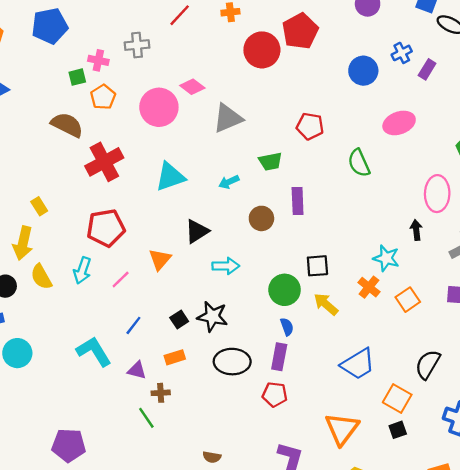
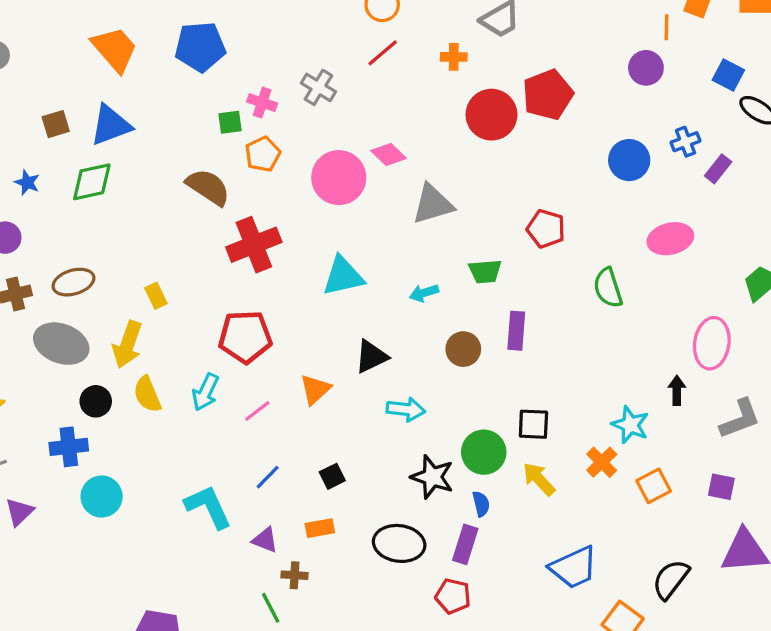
gray cross: (137, 45) -> (318, 87), turned 30
black star: (212, 316) -> (432, 477), moved

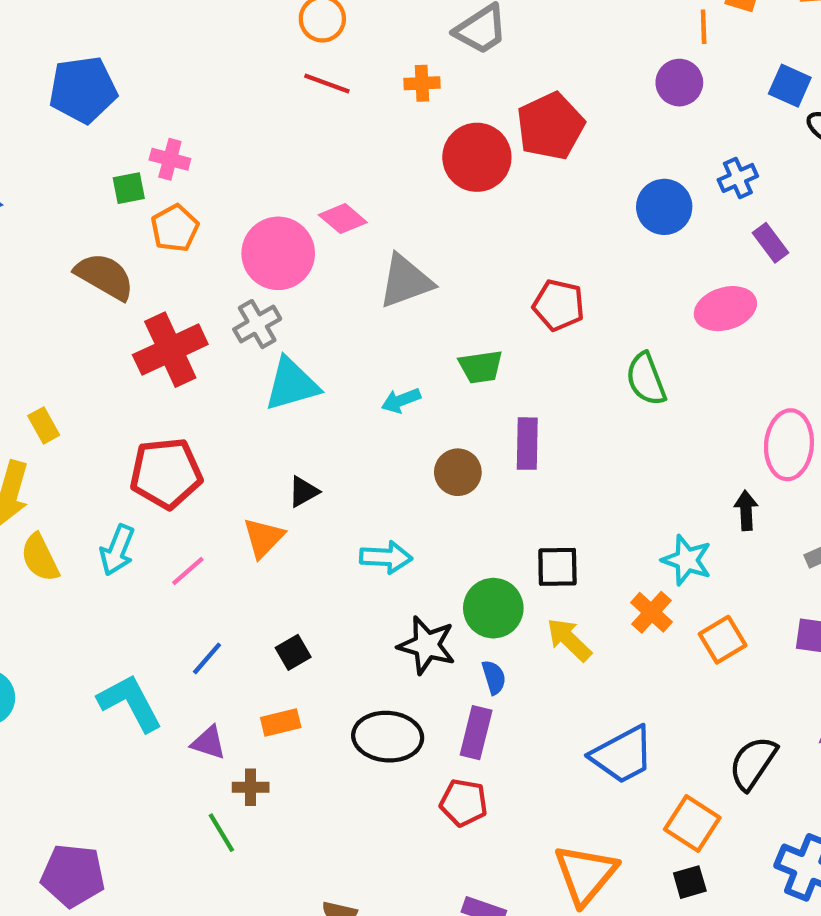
red line: (383, 53) -> (327, 83), turned 64
gray cross: (318, 87) -> (257, 324), moved, turned 32
purple rectangle: (718, 169) -> (771, 243), moved, turned -72
black triangle: (371, 356) -> (303, 492), moved, size x0.7

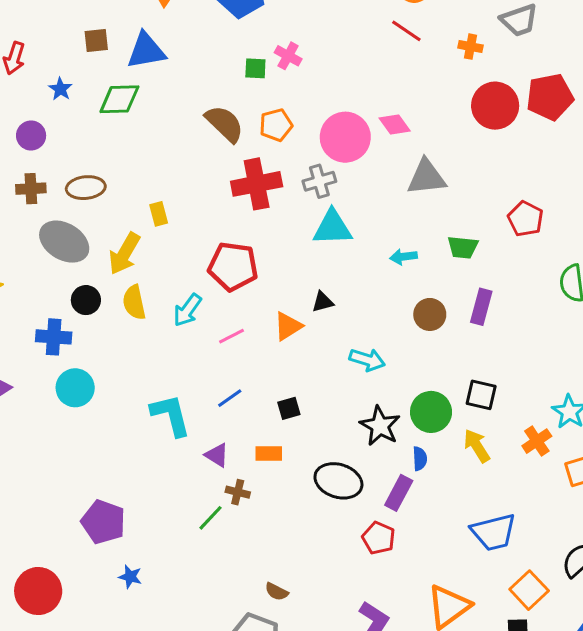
orange pentagon: (175, 228) -> (276, 125), moved
green line: (221, 833) -> (210, 518), turned 60

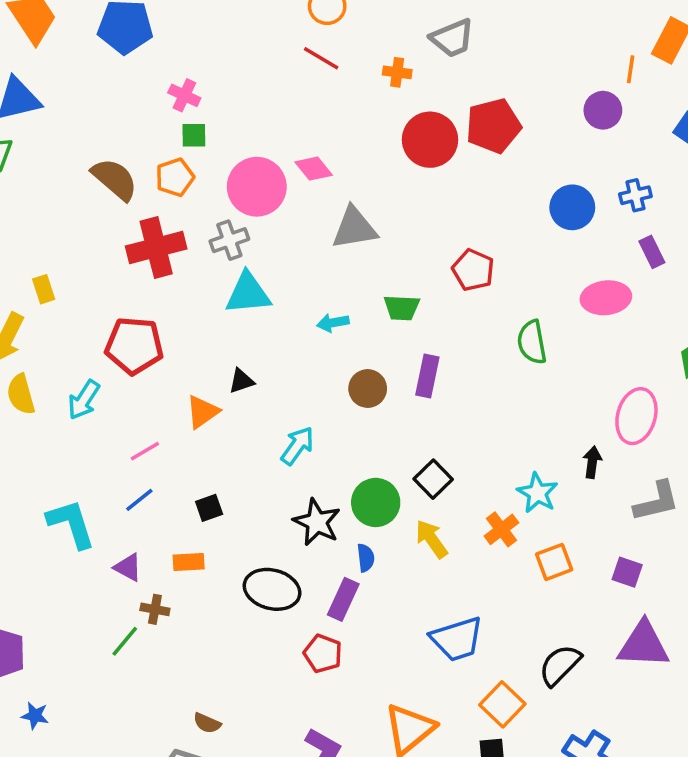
green square: (255, 68) -> (194, 135), moved
pink line: (232, 336) -> (145, 451), moved
cyan arrow: (367, 360) -> (297, 446), turned -68
black square: (481, 395) -> (433, 479), turned 36

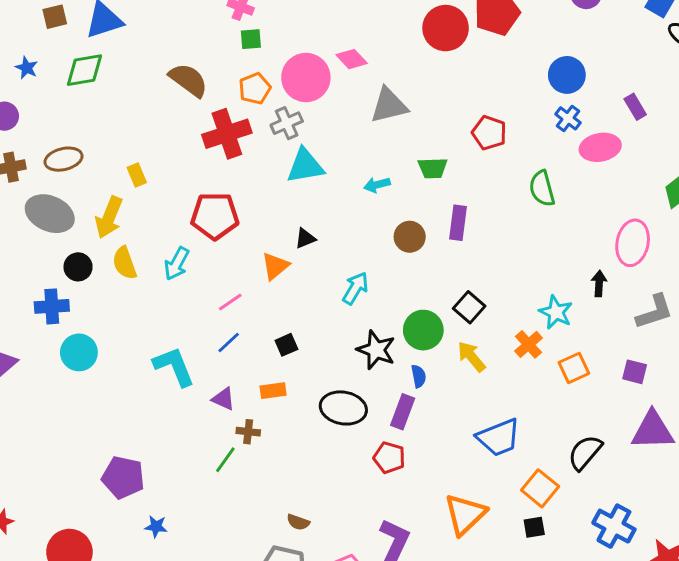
orange pentagon: (175, 177) -> (255, 89), moved
blue cross: (635, 195) -> (568, 118), moved, turned -35

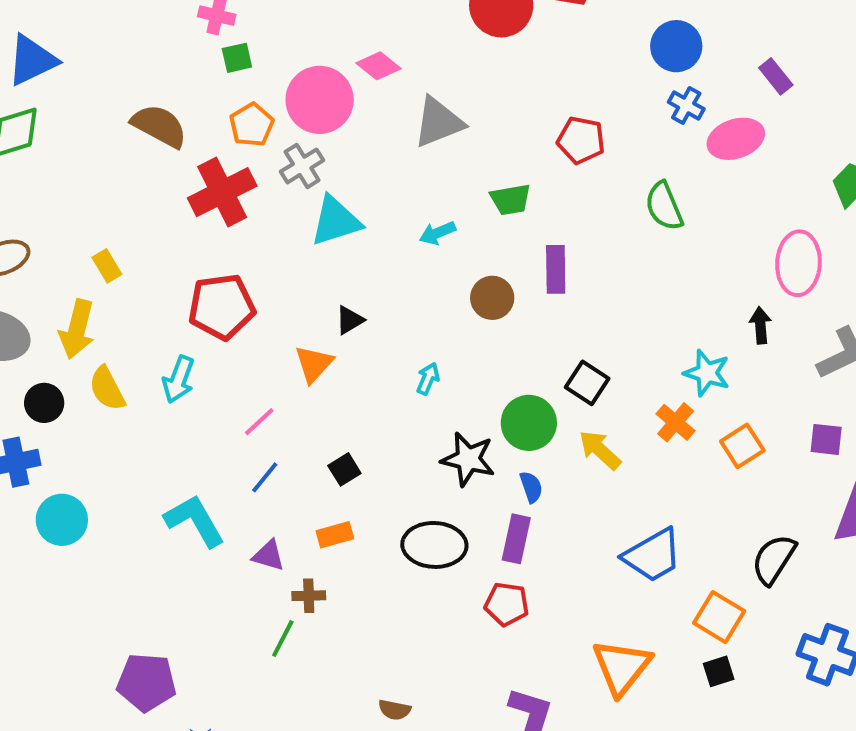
cyan arrow: (355, 288) -> (428, 379), size x0.7

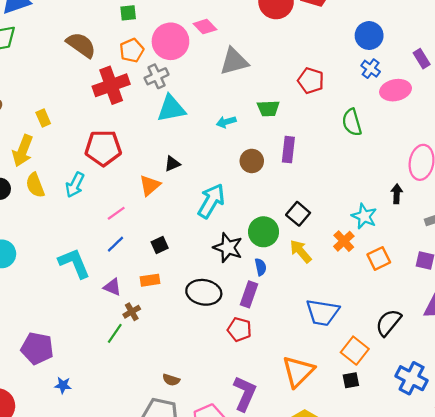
cyan arrow: (428, 379) -> (211, 201), size x2.0
blue trapezoid: (653, 555) -> (322, 312), turned 32
brown cross: (309, 596) -> (132, 312), turned -35

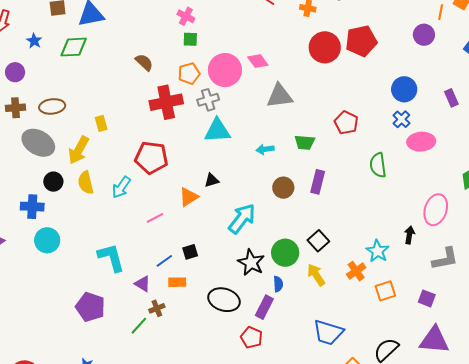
brown semicircle: (81, 45) -> (144, 62), size x0.7
purple rectangle: (422, 59) -> (451, 98), moved
blue line: (116, 244) -> (164, 261), moved
purple pentagon: (37, 348) -> (90, 307), moved

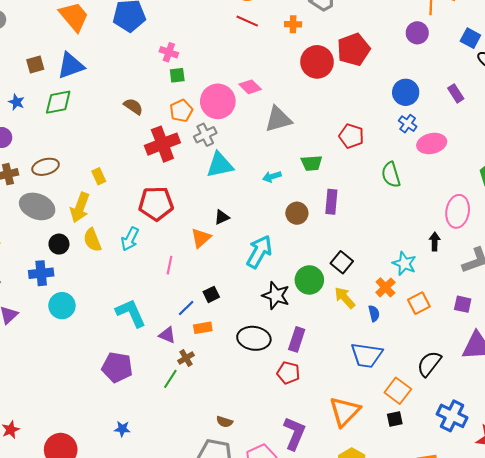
pink line: (155, 218) -> (170, 265), turned -42
blue semicircle: (278, 284) -> (374, 313), moved

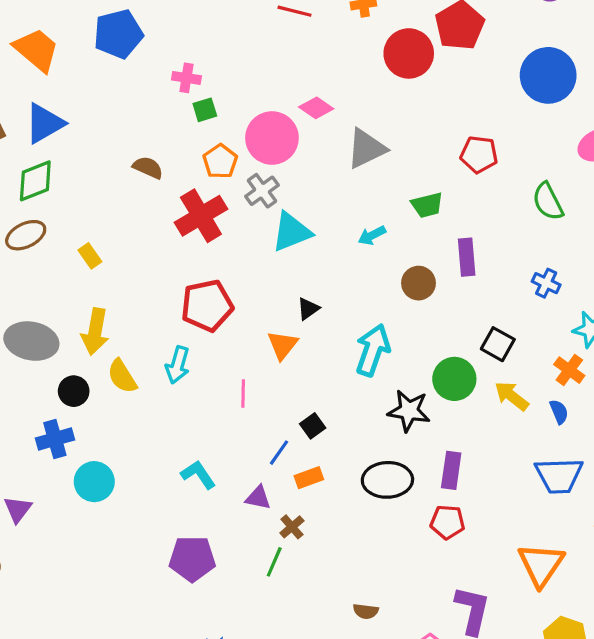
blue circle: (406, 92) -> (548, 75), size x1.4
blue cross: (408, 124) -> (546, 283), moved
brown ellipse: (46, 167) -> (26, 235), moved
yellow rectangle: (99, 176) -> (90, 256), moved
cyan L-shape: (131, 313) -> (198, 475), size x0.7

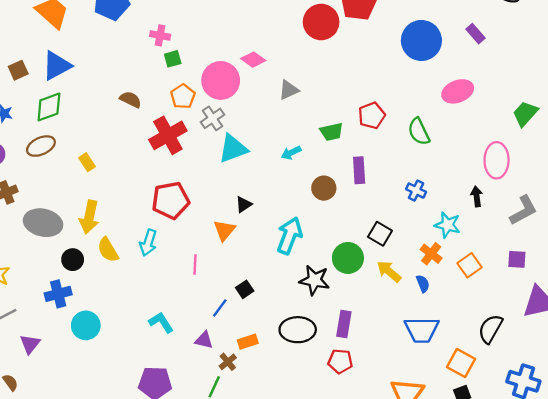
gray triangle: (366, 149) -> (289, 90), size x0.7
red pentagon: (479, 154) -> (372, 116), moved, turned -30
orange rectangle: (309, 478) -> (248, 342), moved

